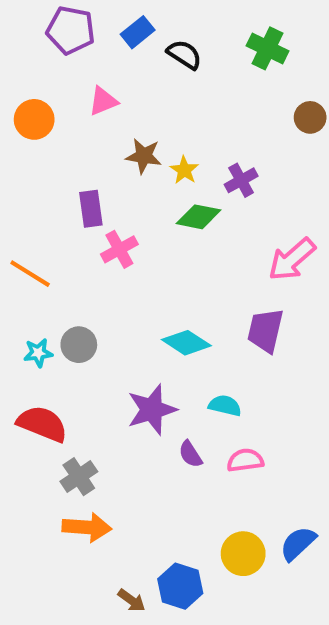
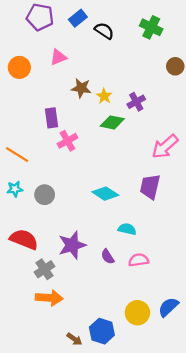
cyan star: (38, 353) -> (15, 189), moved
purple star: (152, 410) -> (72, 245), moved

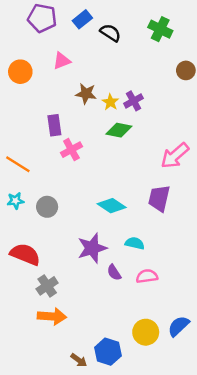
purple cross: (136, 102) -> (134, 101), moved
purple star: (72, 245) -> (92, 248), moved

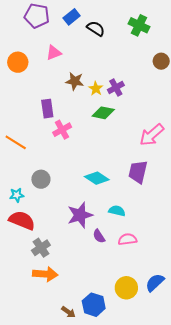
cyan star: (15, 201) -> (17, 195), moved

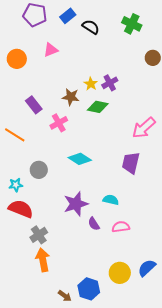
brown star: (75, 81) -> (71, 97), moved
purple rectangle: (47, 109) -> (34, 105), moved, turned -30
cyan diamond: (97, 178) -> (80, 159), moved
orange arrow: (45, 274) -> (43, 260), turned -105

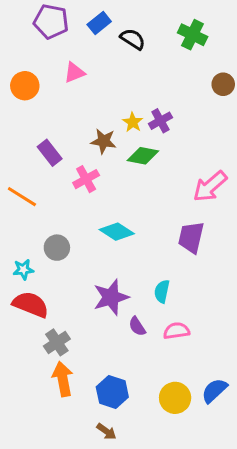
cyan semicircle: (111, 200) -> (162, 291), turned -91
blue hexagon: (89, 289) -> (112, 392), moved
brown arrow: (65, 296) -> (106, 431), moved

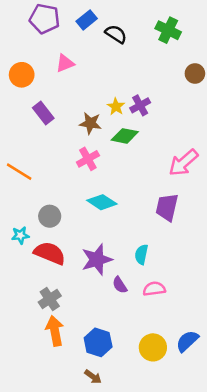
purple rectangle: (50, 153) -> (43, 113), moved
pink cross: (86, 179) -> (88, 159), moved
red semicircle: (31, 305) -> (50, 253), moved

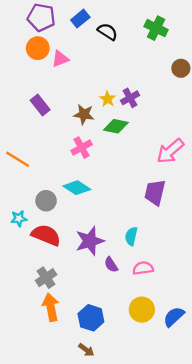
orange circle: (22, 75) -> (38, 48), moved
cyan diamond: (102, 202) -> (77, 188), moved
yellow circle: (153, 347) -> (142, 310), moved

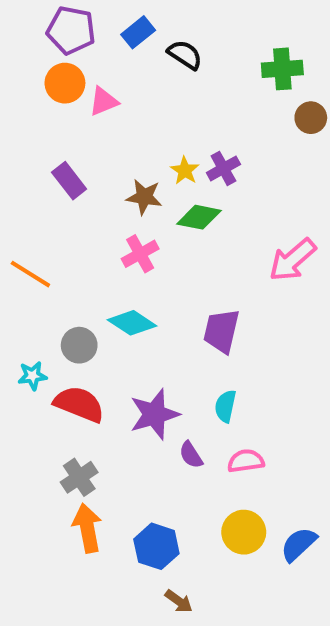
green cross: (156, 28) -> (282, 69), moved, turned -30
purple trapezoid: (155, 192) -> (221, 331), moved
brown arrow: (86, 350) -> (179, 601), moved

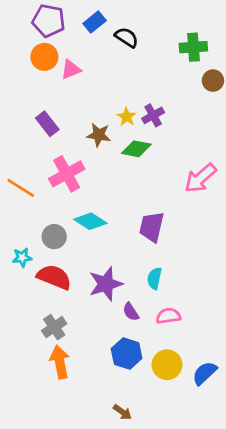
pink cross: (140, 254) -> (67, 174), moved, size x1.4
blue hexagon: (156, 546) -> (127, 354), moved

